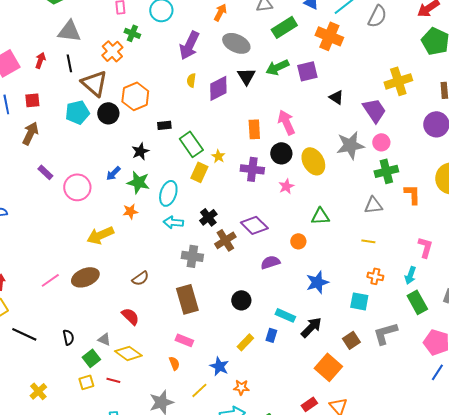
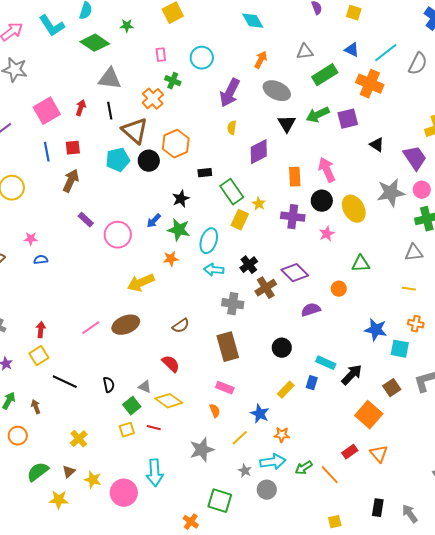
purple diamond: (218, 88) -> (259, 152), moved
blue star: (317, 282) -> (376, 330), moved, turned 30

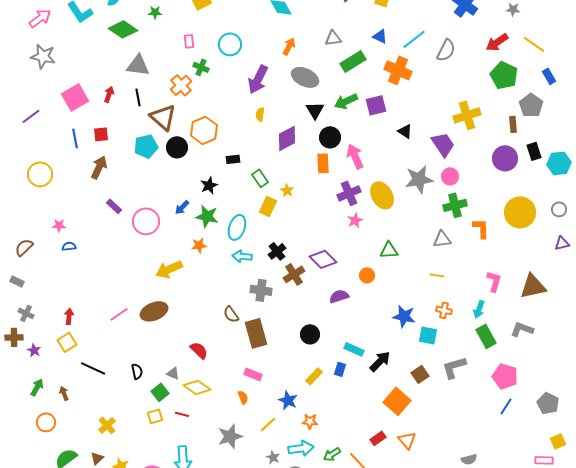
green rectangle: (232, 192) -> (260, 178), size x0.7
black circle: (322, 201) -> (330, 137), moved
purple cross: (293, 217) -> (349, 193), moved, turned -30
brown semicircle: (181, 326) -> (231, 314), moved, turned 90

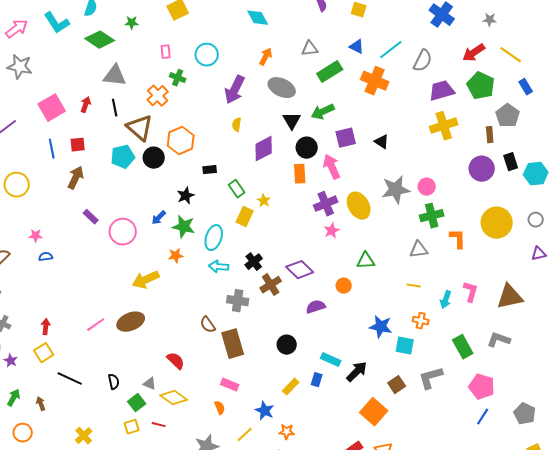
purple square: (376, 105) -> (346, 138), moved
purple trapezoid: (443, 144) -> (442, 91), moved, turned -72
cyan arrow: (479, 309) -> (446, 300), moved

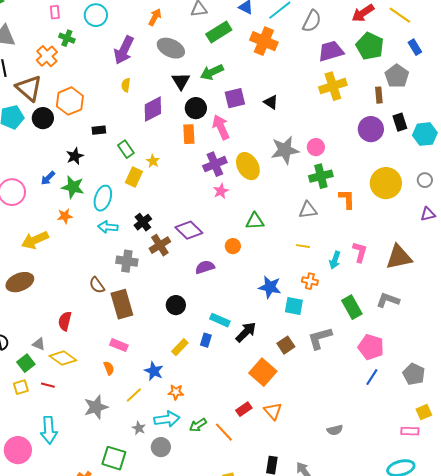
red semicircle: (176, 361) -> (65, 321), turned -120

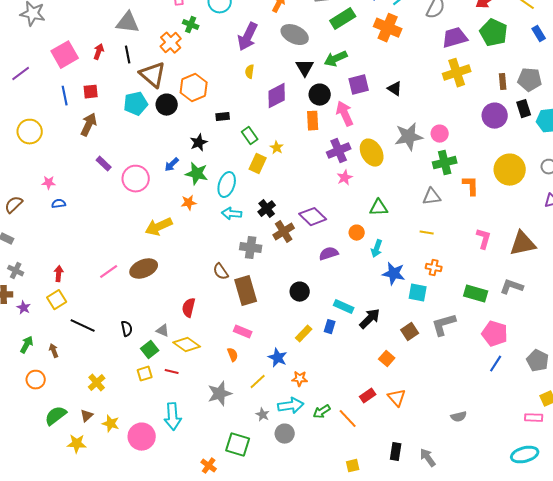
gray pentagon: (397, 76) -> (530, 80), moved, turned -30
cyan arrow: (335, 260) -> (377, 249), moved
green rectangle: (352, 307) -> (476, 294), turned -45
orange square: (263, 372) -> (387, 359), size x0.6

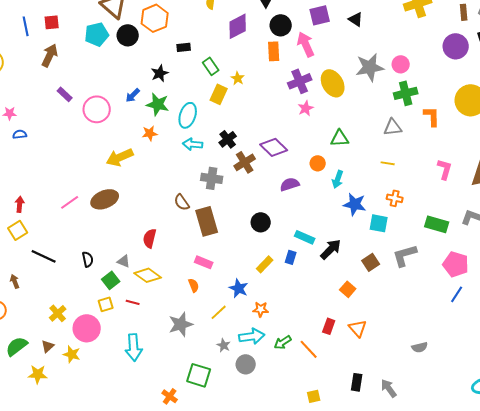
red rectangle: (368, 396) -> (329, 326), turned -35
pink circle: (142, 437) -> (87, 328), moved

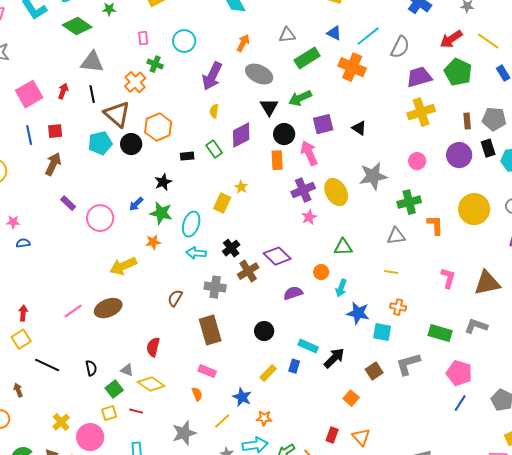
pink circle: (401, 64) -> (417, 161), moved
green rectangle: (211, 66) -> (214, 149), moved
brown semicircle: (182, 202) -> (175, 298), moved, turned 66

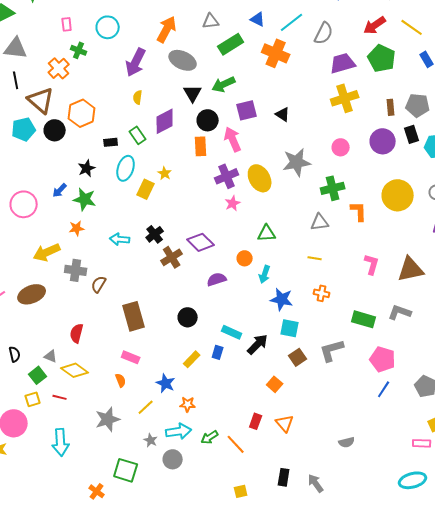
orange arrow: (243, 43) -> (167, 29), size x1.5
cyan ellipse: (191, 224) -> (126, 168), moved
gray cross: (215, 287) -> (76, 270), moved
cyan square: (382, 332) -> (290, 328), moved

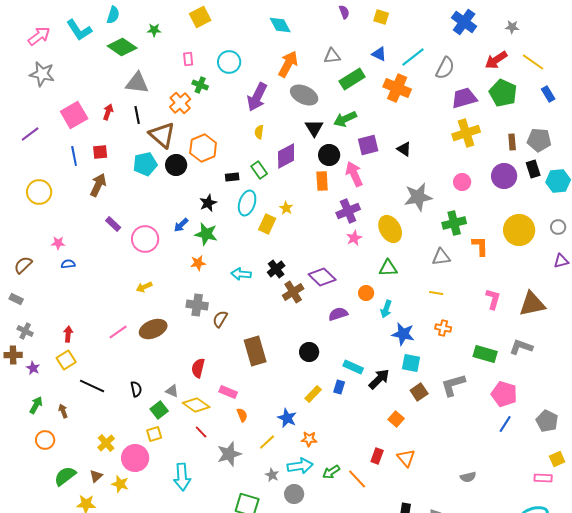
yellow ellipse: (260, 178) -> (390, 229), moved
yellow arrow: (47, 252) -> (144, 287), moved, size x0.6
pink rectangle: (131, 357) -> (228, 392), moved
red line: (60, 397) -> (201, 432), moved, turned 32

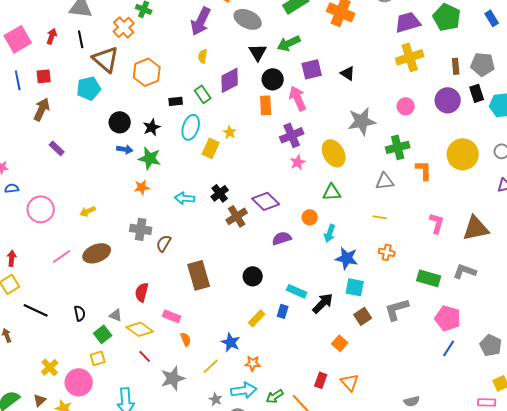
black circle: (176, 165) -> (120, 122), moved
blue arrow: (181, 225) -> (125, 149), turned -126
pink circle: (145, 239) -> (41, 209), moved

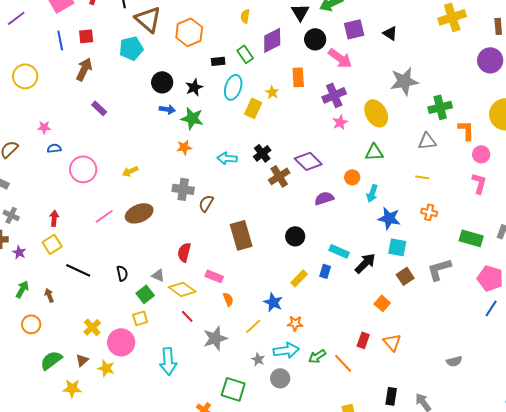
pink arrow: (298, 98) -> (340, 58), turned 150
orange rectangle: (266, 105) -> (298, 77), moved
pink circle: (406, 106) -> (481, 154), moved

